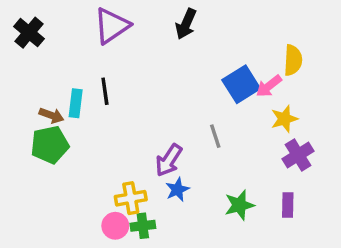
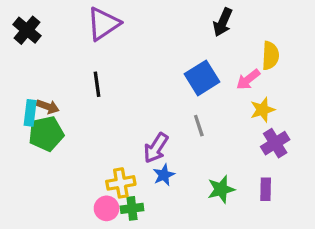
black arrow: (186, 24) -> (223, 22), moved
blue square: (241, 84) -> (202, 78), moved
cyan rectangle: (76, 103) -> (30, 113), moved

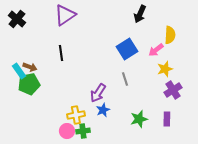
cyan rectangle: (30, 113) -> (19, 71), turned -42

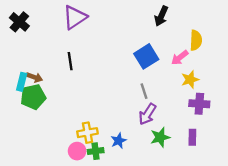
cyan rectangle: (19, 71) -> (22, 82), turned 49
purple cross: (173, 90) -> (199, 104), turned 36
purple arrow: (98, 93) -> (147, 114), moved
blue star: (103, 110) -> (119, 141), moved

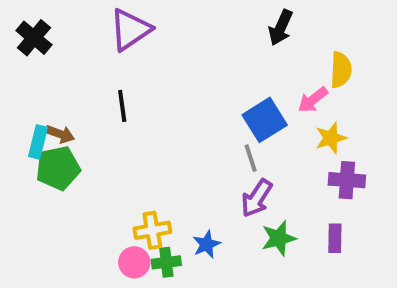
blue square: (146, 56) -> (265, 120), moved

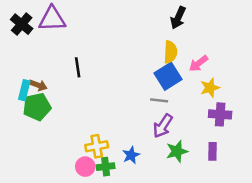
purple triangle: (130, 30) -> (52, 19), moved, turned 32
yellow semicircle: (341, 70) -> (170, 52), moved
gray line: (251, 158) -> (159, 100), turned -66

